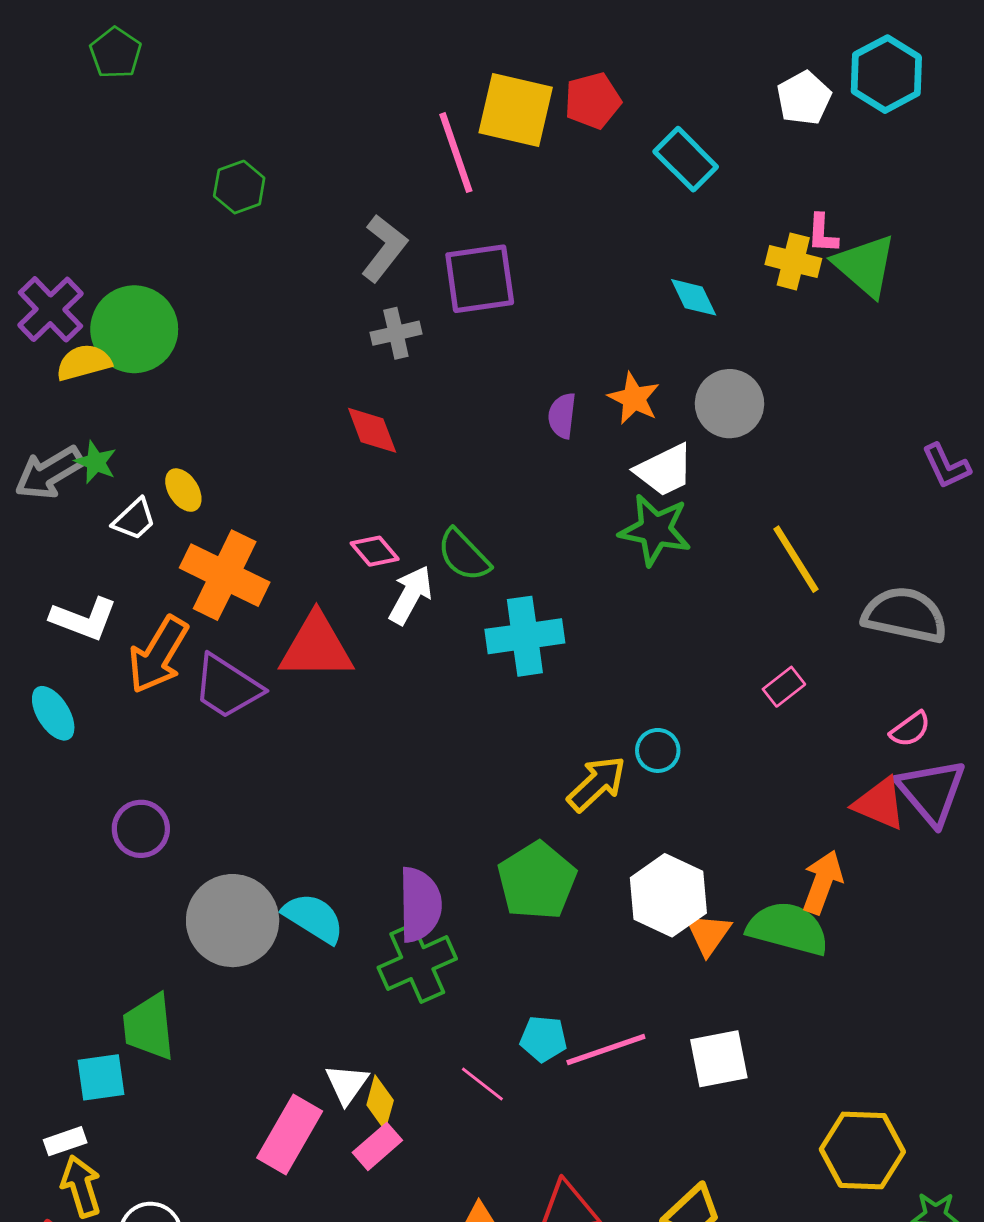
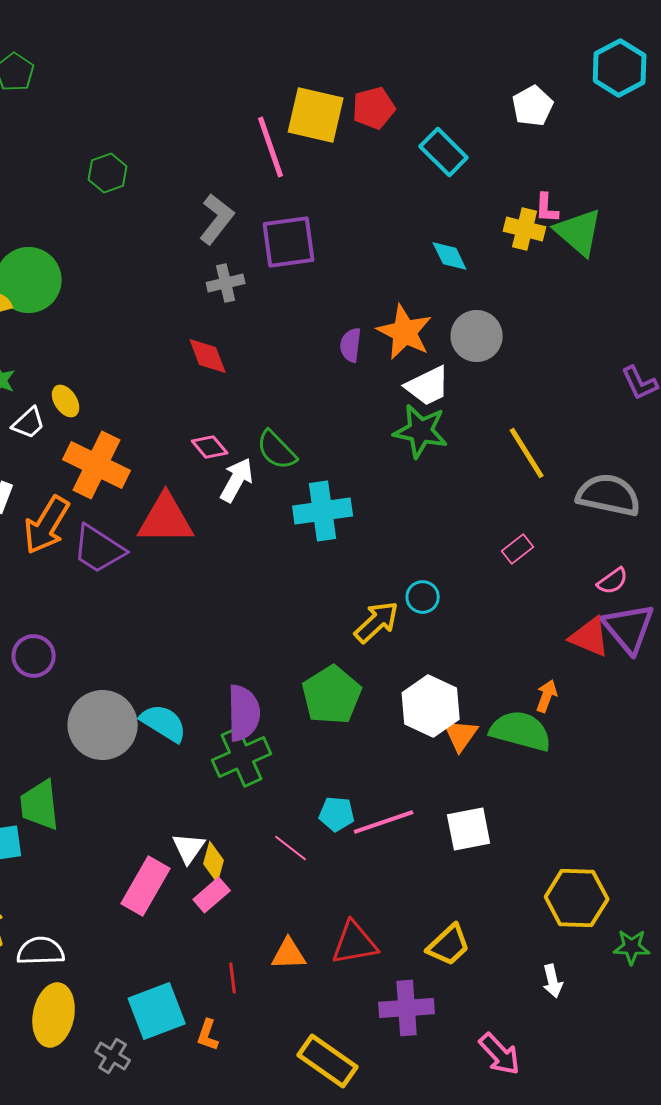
cyan hexagon: (886, 74) -> (620, 68), moved
orange star: (634, 398) -> (405, 332), size x1.4
orange arrow: (823, 882) -> (547, 696), size x0.7

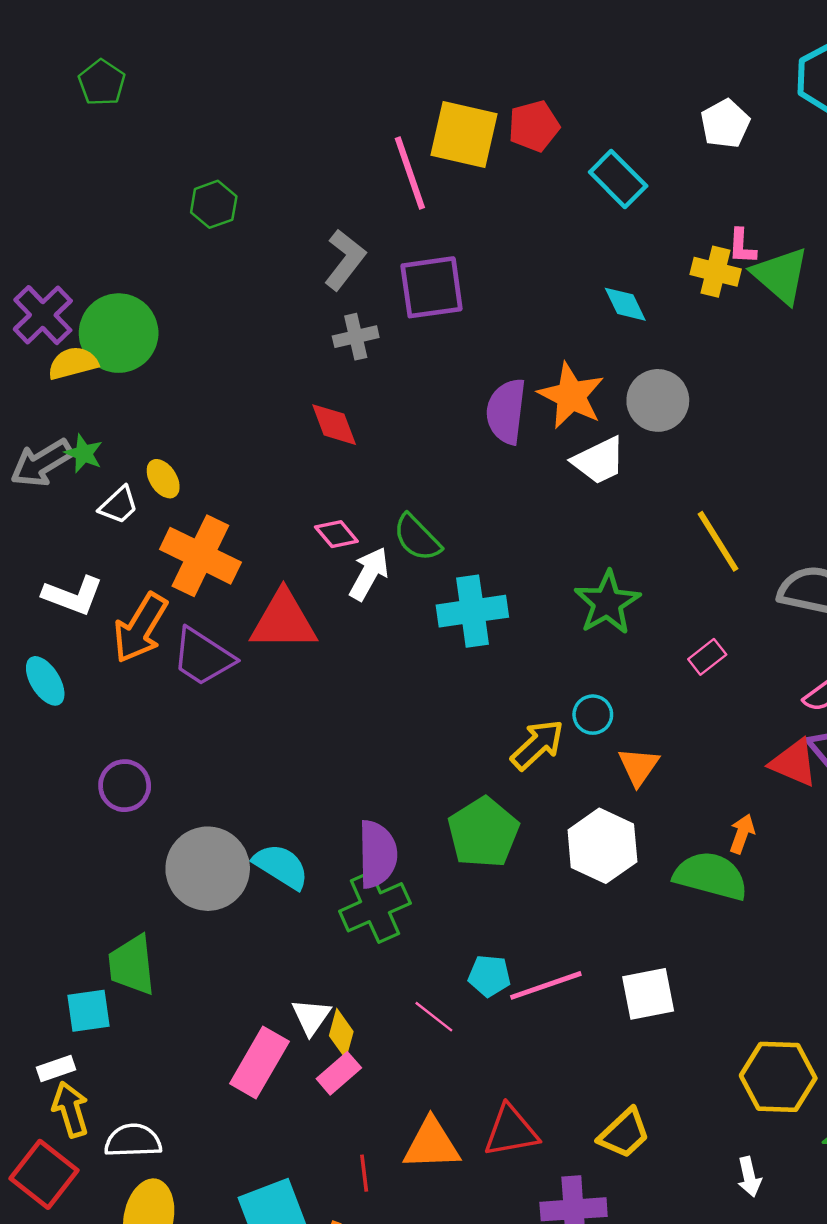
purple semicircle: (351, 345) -> (506, 411), size x1.6
green star: (421, 431) -> (607, 603), moved, turned 30
orange triangle: (461, 735) -> (639, 766), moved
orange triangle: (289, 954) -> (432, 1144), size x1.4

